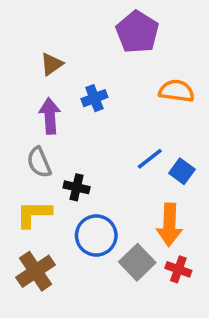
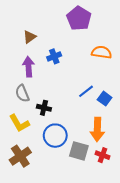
yellow L-shape: (34, 214) -> (19, 123), turned -120
gray square: (137, 262) -> (79, 151), turned -30

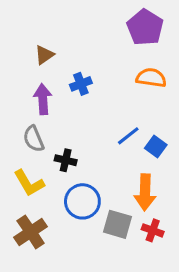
purple pentagon: (79, 18) -> (145, 27), moved

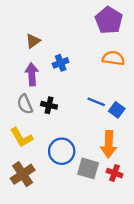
blue line: (128, 136) -> (96, 102), turned 60
black cross: (66, 160) -> (49, 105), moved

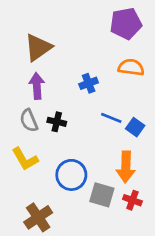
purple pentagon: (109, 20) -> (126, 24), turned 30
brown triangle: (33, 41) -> (38, 47), size x1.6
blue cross: (61, 63) -> (89, 83), moved
brown cross: (23, 174) -> (38, 217), moved

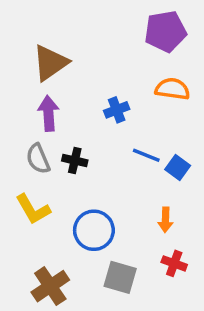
orange arrow: (126, 167) -> (165, 220), size x0.6
gray square: (102, 195) -> (120, 277), moved

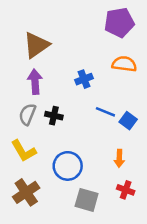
gray semicircle: (38, 159) -> (27, 114), turned 45
brown cross: (50, 286) -> (26, 192), moved

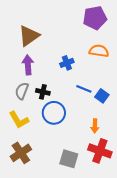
blue circle: (68, 166) -> (54, 113), moved
red cross: (126, 190) -> (100, 151), size x1.6

